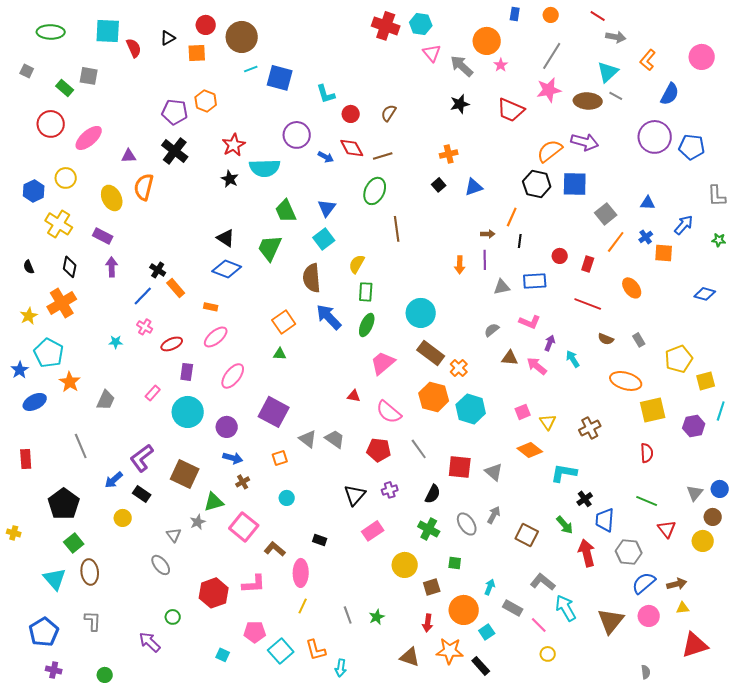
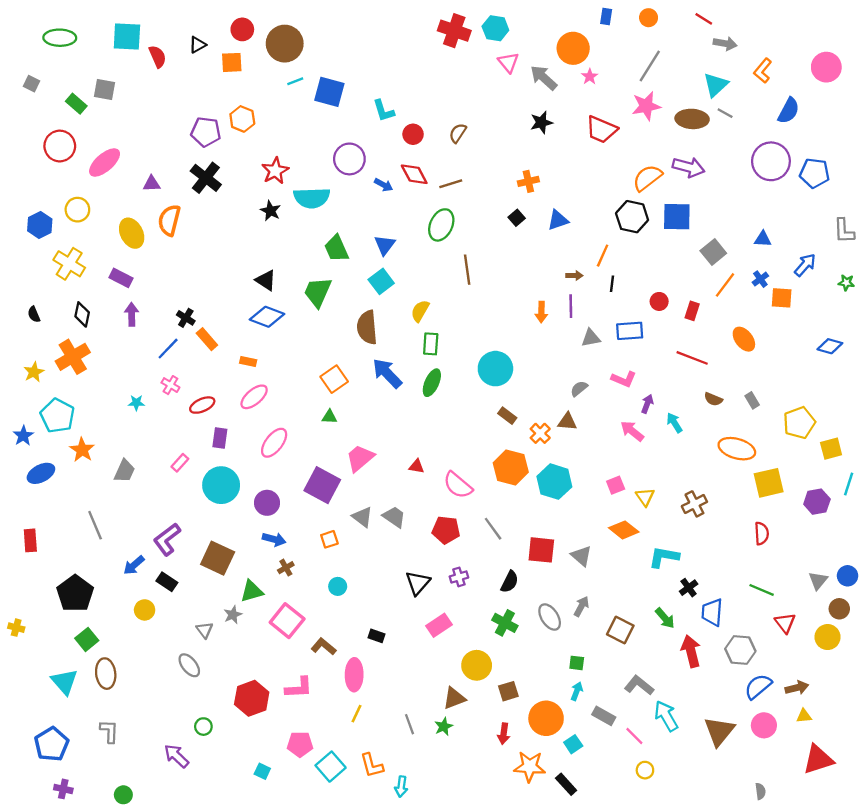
brown rectangle: (431, 353) -> (507, 416), size x0.6
brown triangle: (510, 358) -> (567, 422), moved
pink trapezoid: (383, 363) -> (360, 458), moved
green square: (455, 563) -> (577, 663), moved
brown triangle: (410, 657) -> (454, 698), moved, turned -40

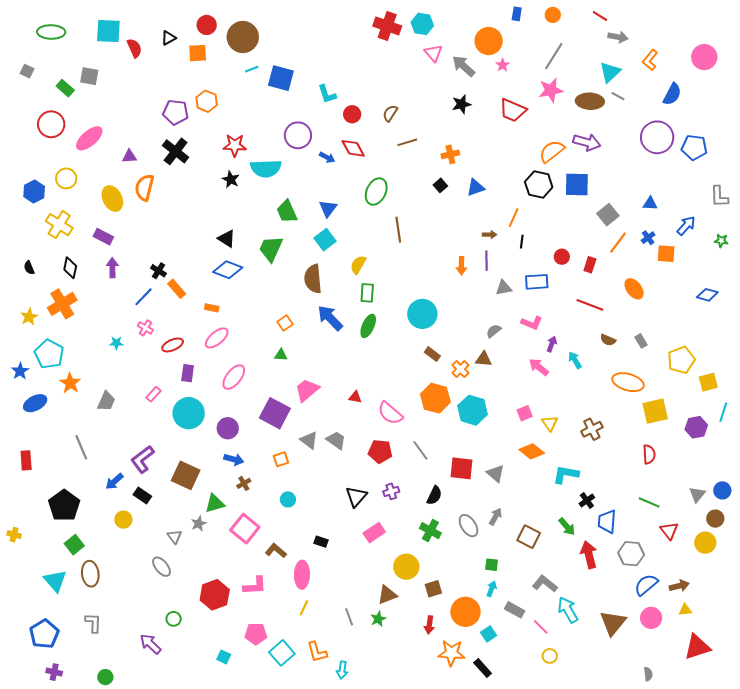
red star: (275, 171) -> (235, 145), turned 30
brown line: (451, 184) -> (407, 142), moved
orange square: (334, 379) -> (285, 323), size x0.7

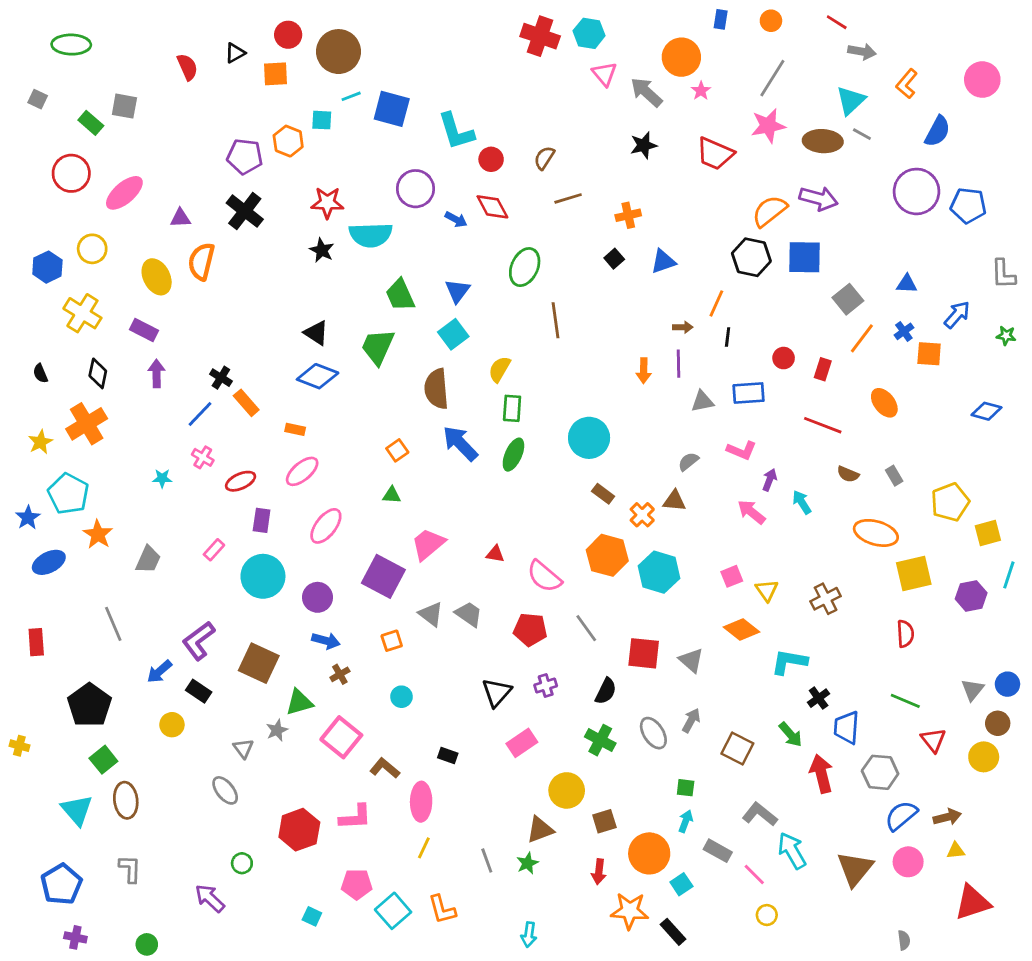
cyan square: (108, 31) -> (322, 120), moved, size x0.6
cyan L-shape: (327, 94) -> (456, 131), size x1.4
cyan arrow: (342, 670) -> (529, 935), moved

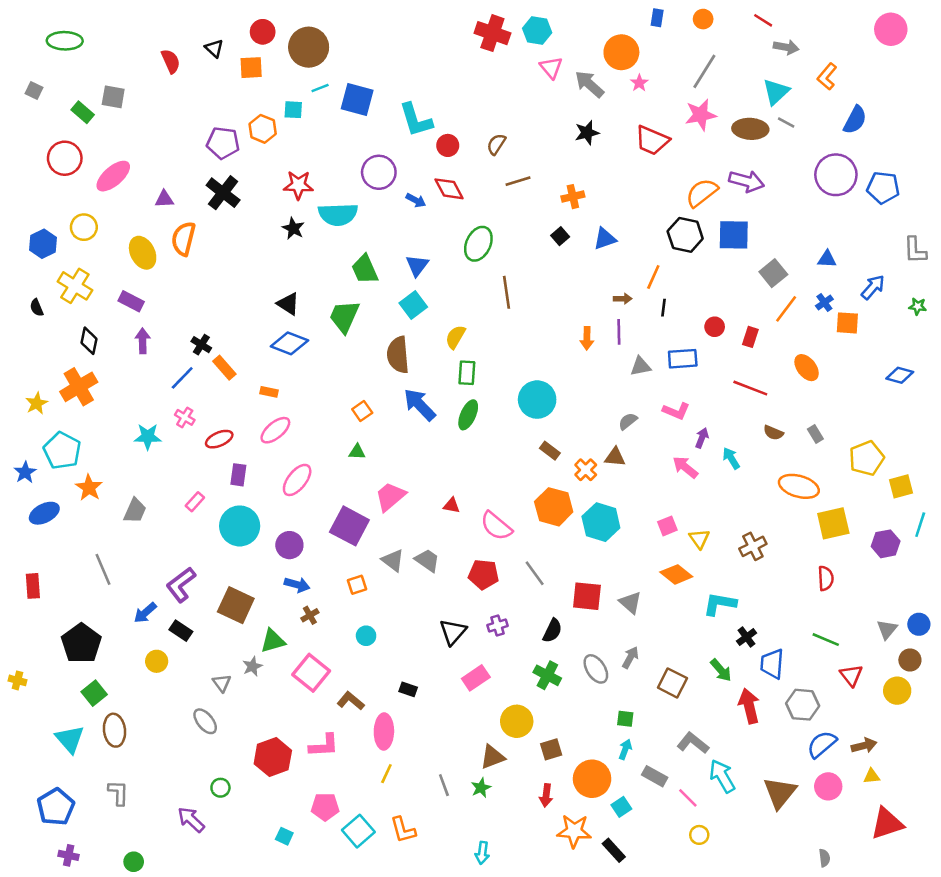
black triangle: (235, 53) -> (214, 48), turned -48
pink circle: (982, 80) -> (891, 29), moved
black semicircle: (40, 373) -> (37, 308), moved
cyan star: (162, 478) -> (148, 437), size x1.5

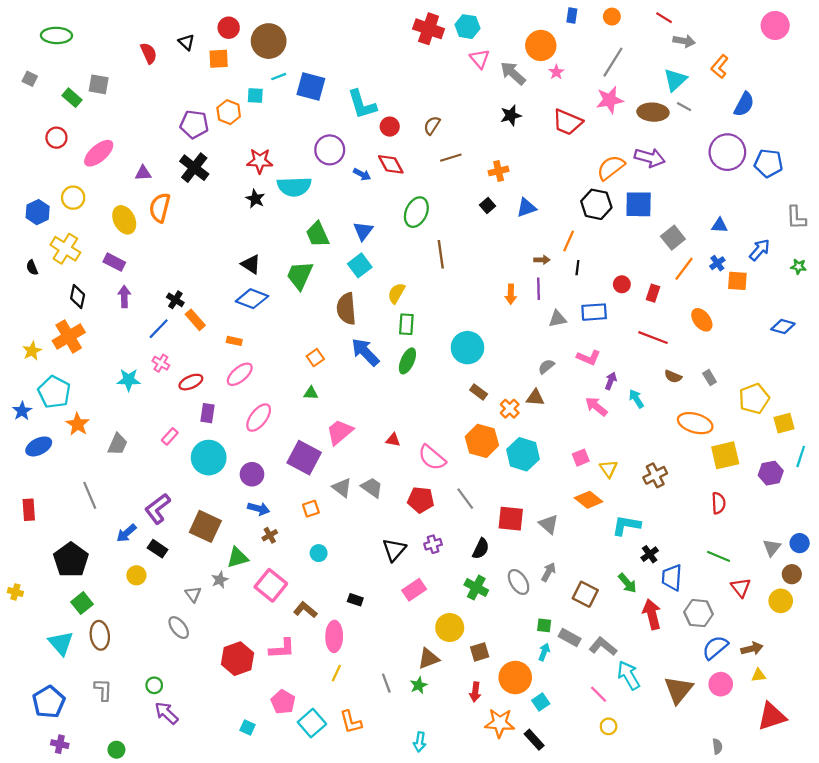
red circle: (65, 158) -> (56, 138), size x0.7
gray rectangle: (655, 776) -> (570, 638), moved
green circle: (220, 788) -> (154, 685), moved
pink pentagon: (325, 807) -> (283, 702), turned 30

